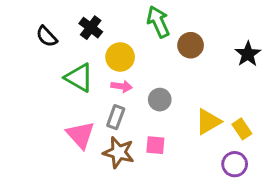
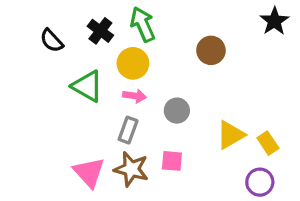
green arrow: (158, 22) -> (143, 24), moved
black star: (248, 54) -> (274, 21), moved
pink triangle: (80, 135) -> (89, 172), moved

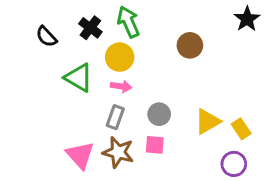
gray circle: (177, 111) -> (159, 114), moved

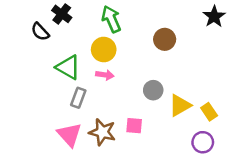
black cross: (90, 28) -> (62, 14), moved
gray circle: (159, 114) -> (153, 90), moved
gray rectangle: (115, 117) -> (78, 98), moved

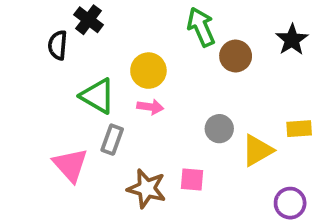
black star: (214, 16) -> (292, 40), moved
green arrow: (111, 19) -> (201, 27), moved
black semicircle: (40, 32) -> (58, 45), turned 48
yellow rectangle: (209, 112) -> (299, 129), moved, turned -60
pink triangle: (69, 135) -> (70, 165), moved

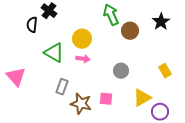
yellow rectangle: (299, 129) -> (165, 71), turned 64
gray rectangle: (112, 140) -> (62, 87), moved
yellow triangle: (257, 150) -> (142, 98), moved
pink triangle: (70, 165) -> (16, 77), moved

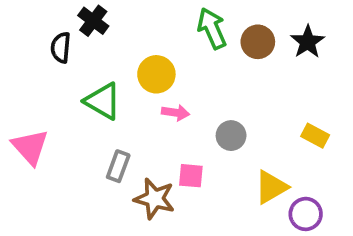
brown circle: (130, 31) -> (258, 42), moved
pink arrow: (83, 59) -> (176, 113), moved
yellow rectangle: (165, 71) -> (315, 136), turned -32
pink square: (106, 99) -> (191, 176), moved

